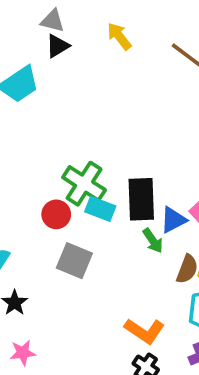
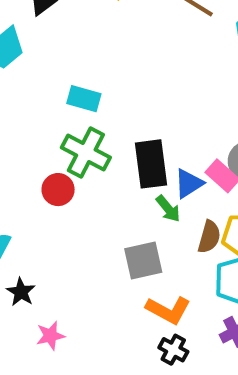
cyan rectangle: (100, 209) -> (84, 99), moved
gray square: (74, 261) -> (143, 260), moved, turned -30
pink star: (23, 353) -> (50, 336), moved

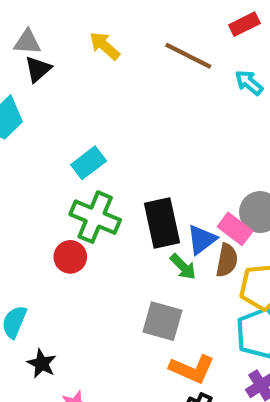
cyan rectangle: (84, 99) -> (89, 163), turned -48
brown semicircle: (209, 237) -> (227, 260), moved
gray square: (143, 260) -> (162, 321), turned 33

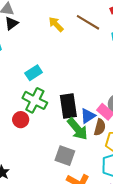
yellow arrow: (105, 46) -> (56, 24), moved
green arrow: (183, 267) -> (77, 129), size x1.6

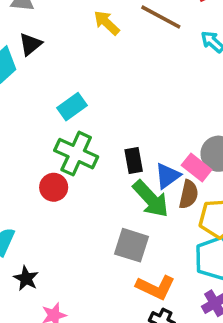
black triangle: (11, 23) -> (30, 44), moved
black rectangle: (68, 106) -> (134, 160), size x0.6

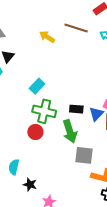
black rectangle: (134, 160) -> (76, 109), turned -64
green arrow: (151, 199) -> (70, 131), moved, turned 35

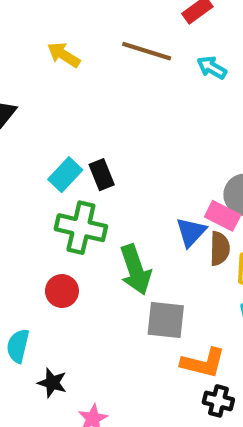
yellow arrow: (47, 37) -> (64, 55), moved
black rectangle: (76, 109) -> (102, 175), moved, turned 64
red circle: (35, 132) -> (62, 291), moved

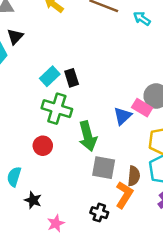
brown semicircle: (220, 248) -> (134, 176), moved
orange L-shape: (203, 363) -> (124, 195), turned -76
black cross: (218, 401) -> (99, 213), moved

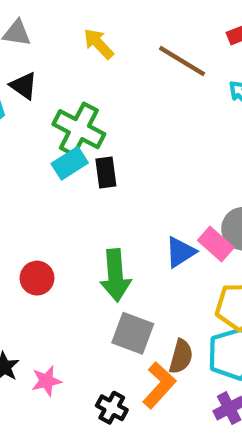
black triangle: (15, 36) -> (24, 86), turned -48
green cross: (57, 109) -> (79, 129), moved
pink star: (56, 223) -> (46, 381), moved

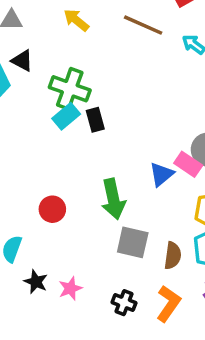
orange L-shape: (159, 385) -> (168, 304), moved

